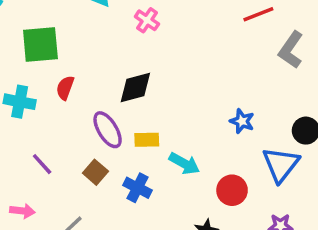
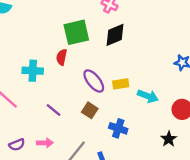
green square: (40, 44) -> (76, 32), moved
black diamond: (135, 87) -> (115, 35), moved
blue cross: (138, 188) -> (118, 128), moved

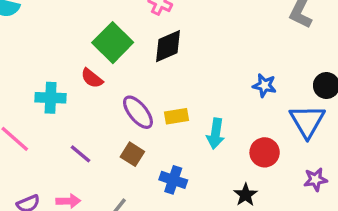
green square: (76, 32) -> (113, 43), turned -32
red semicircle: (62, 57) -> (92, 78), turned -63
cyan arrow: (148, 96) -> (216, 134), turned 78

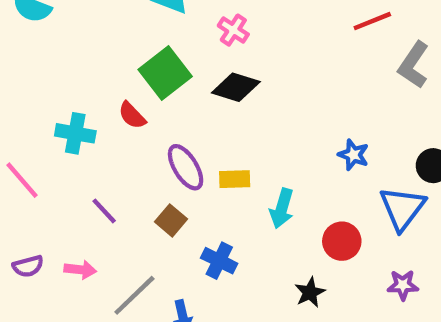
black diamond: (168, 46) -> (236, 87), turned 33

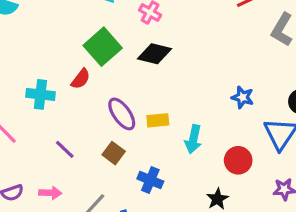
red semicircle: (132, 115) -> (81, 79), turned -95

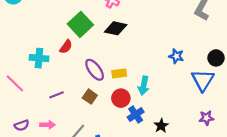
purple line: (65, 149) -> (57, 95), turned -64
red circle: (238, 160) -> (121, 98), moved
blue cross: (150, 180) -> (136, 114), moved, turned 35

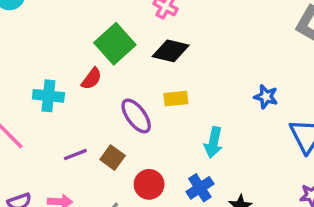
yellow rectangle: (119, 73) -> (176, 99), moved
brown square: (90, 97) -> (113, 158), moved
red circle: (121, 98) -> (149, 184), moved

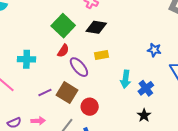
red semicircle: (92, 79) -> (63, 51), moved
brown square: (113, 158) -> (67, 93), size x1.5
blue cross: (200, 188) -> (146, 88), moved

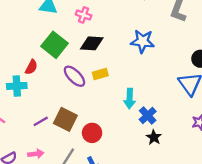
blue star: (154, 50) -> (143, 41), moved, size x1.5
red semicircle: (63, 51) -> (31, 67), moved
purple ellipse: (79, 67) -> (74, 76), moved
blue cross: (146, 88) -> (148, 115), moved

